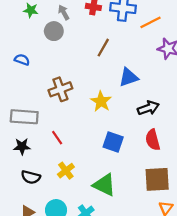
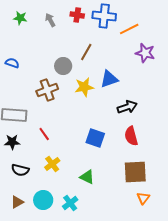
gray circle: (54, 31) -> (63, 66), moved
yellow star: (101, 101) -> (84, 87), moved, turned 30
green triangle: (104, 185) -> (87, 177), size x0.7

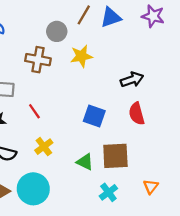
blue triangle: (109, 79) -> (111, 17), moved
brown cross: (47, 90) -> (38, 60), turned 30
brown square: (135, 172) -> (115, 156), moved
cyan circle: (43, 200) -> (33, 189), size x1.4
cyan cross: (70, 203) -> (108, 192), moved

